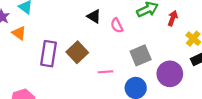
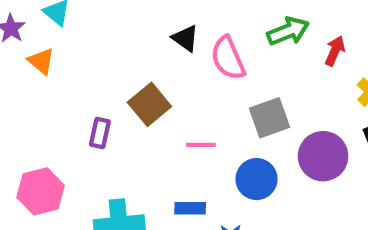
pink semicircle: (117, 25) -> (228, 58), size x1.5
purple rectangle: (49, 54) -> (100, 133), moved, size x0.6

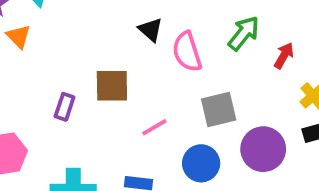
green arrow: (288, 31) -> (244, 33), turned -36
brown square: (149, 104) -> (112, 86), turned 33
pink line: (201, 145) -> (154, 127), turned -36

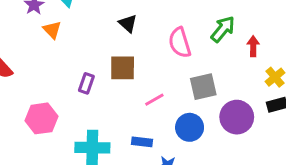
black triangle: (151, 30) -> (128, 23), moved
red arrow: (284, 55) -> (253, 46), turned -30

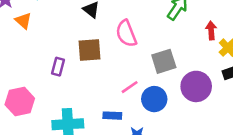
pink semicircle: (180, 43) -> (126, 33), moved
red arrow: (253, 46) -> (211, 30), moved
pink line: (154, 100) -> (130, 87), moved

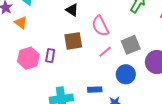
pink line: (130, 87) -> (105, 52), moved
pink hexagon: (20, 102) -> (28, 58), moved

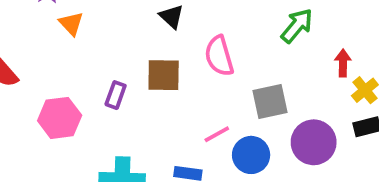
pink line: (105, 52) -> (217, 134), moved
pink hexagon: (28, 58) -> (60, 118), moved

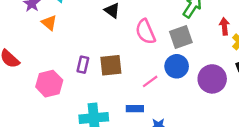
brown square: (164, 75) -> (111, 65), moved
gray square: (270, 101) -> (181, 37), moved
blue circle: (251, 155) -> (177, 66), moved

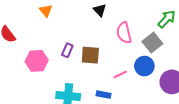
gray square: (181, 37) -> (152, 43), turned -30

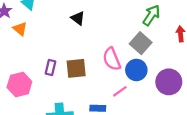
pink semicircle: (124, 33) -> (112, 59), moved
pink line: (120, 75) -> (120, 91), moved

